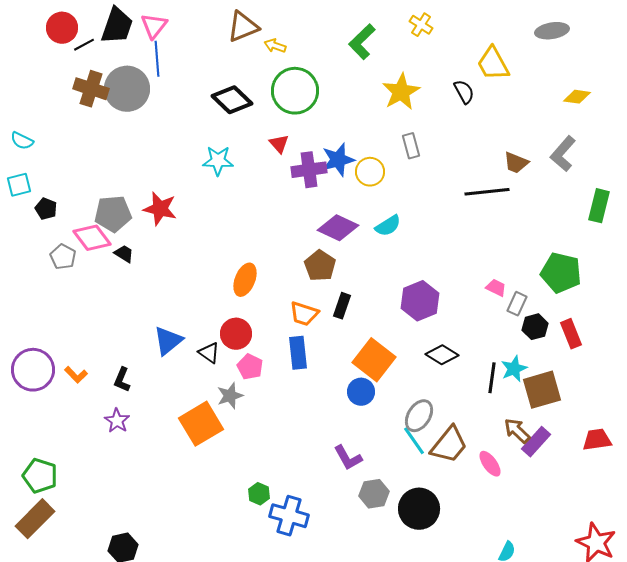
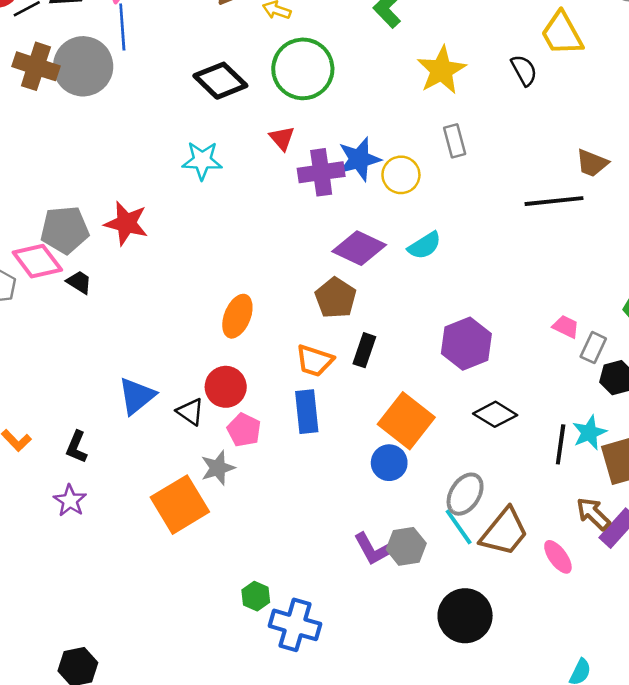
gray hexagon: (374, 494) -> (406, 546), moved

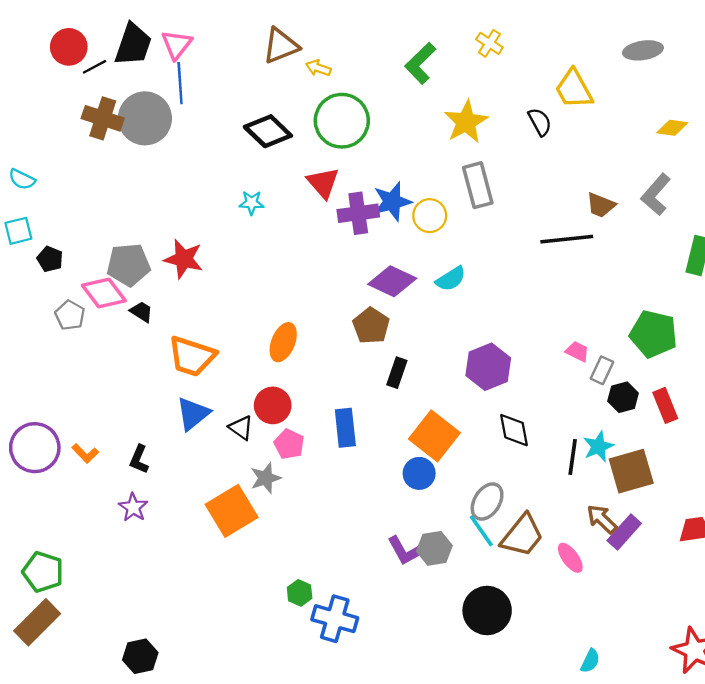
red triangle: (282, 138) -> (323, 183), size x1.4
gray rectangle: (455, 141) -> (478, 185), size x1.5
cyan star: (202, 160) -> (252, 203), size x0.7
orange trapezoid: (315, 361) -> (192, 356), moved, size x1.4
black diamond: (495, 414) -> (514, 430), turned 48

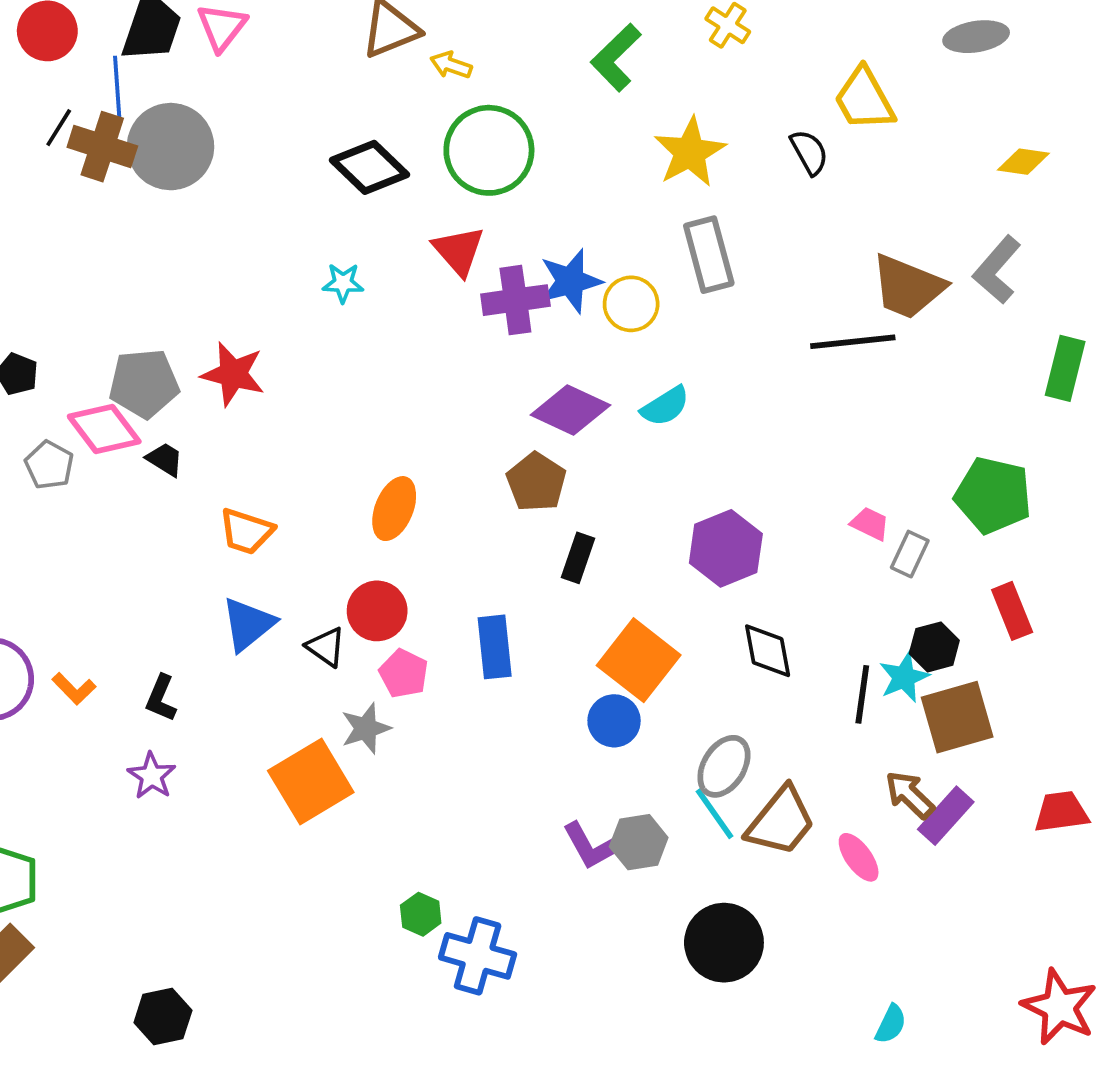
black line: (95, 67) -> (59, 128), moved, turned -30
blue line: (180, 83) -> (117, 90), moved
brown trapezoid: (601, 205) -> (908, 287), size x1.6
orange trapezoid: (192, 356) -> (246, 531), size x0.7
black hexagon: (623, 397) -> (934, 647), moved

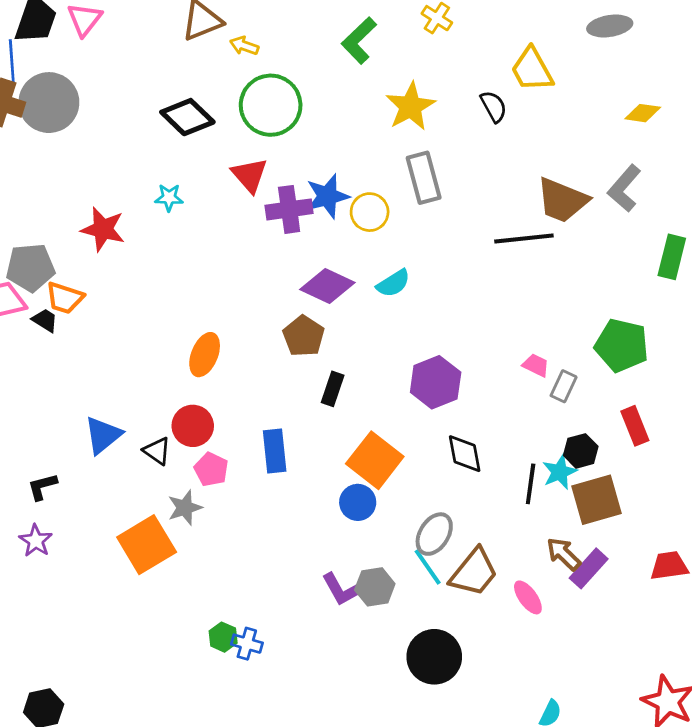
red star: (233, 374) -> (103, 229), moved
orange trapezoid: (246, 531) -> (65, 298), moved
black L-shape: (161, 698) -> (42, 487), turned 52
blue cross: (478, 956) -> (247, 644), moved, size x0.6

